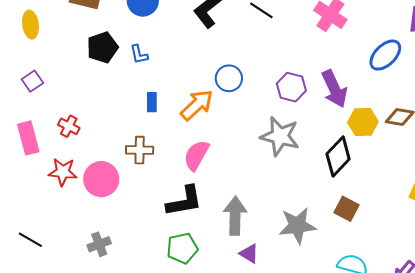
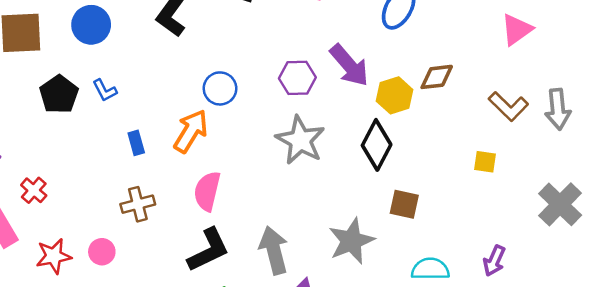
red cross: (69, 126) -> (34, 190), moved, turned 30
gray star: (280, 136) -> (300, 140), turned 30
pink circle: (101, 179) -> (102, 252), size x0.6

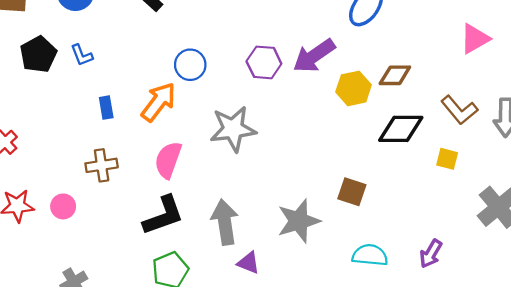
purple arrow: (349, 65) -> (314, 56), turned 90
gray star: (300, 140) -> (233, 129), moved, turned 30
black diamond: (377, 145) -> (401, 129), moved, turned 57
yellow square: (485, 162) -> (447, 159), moved

